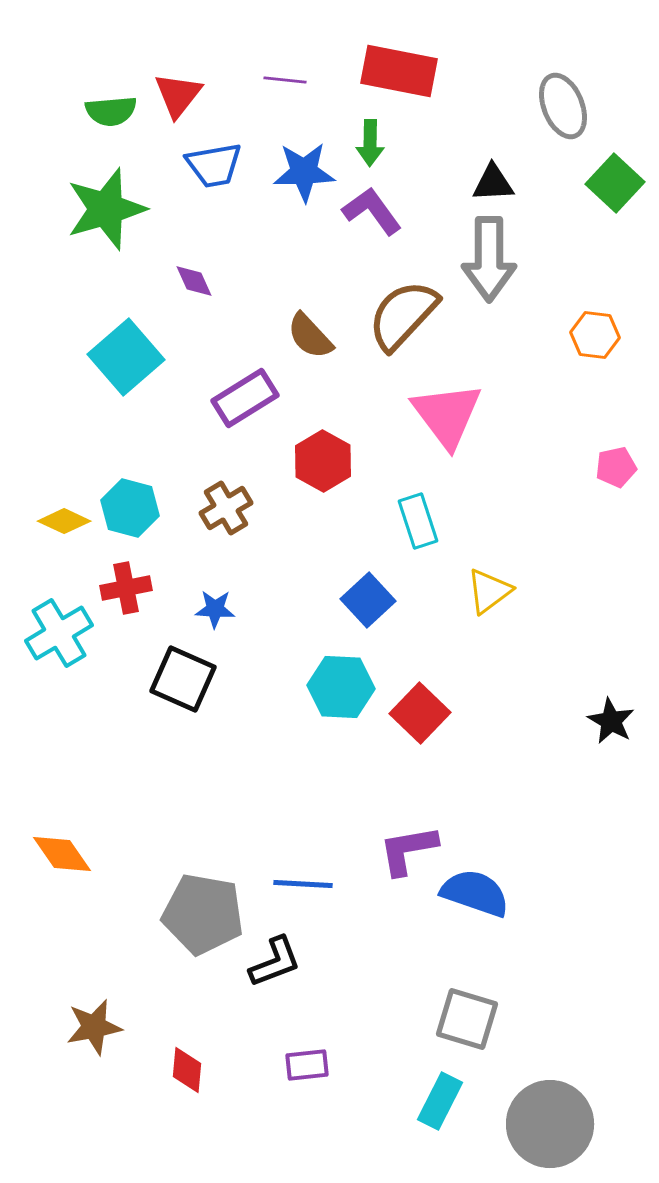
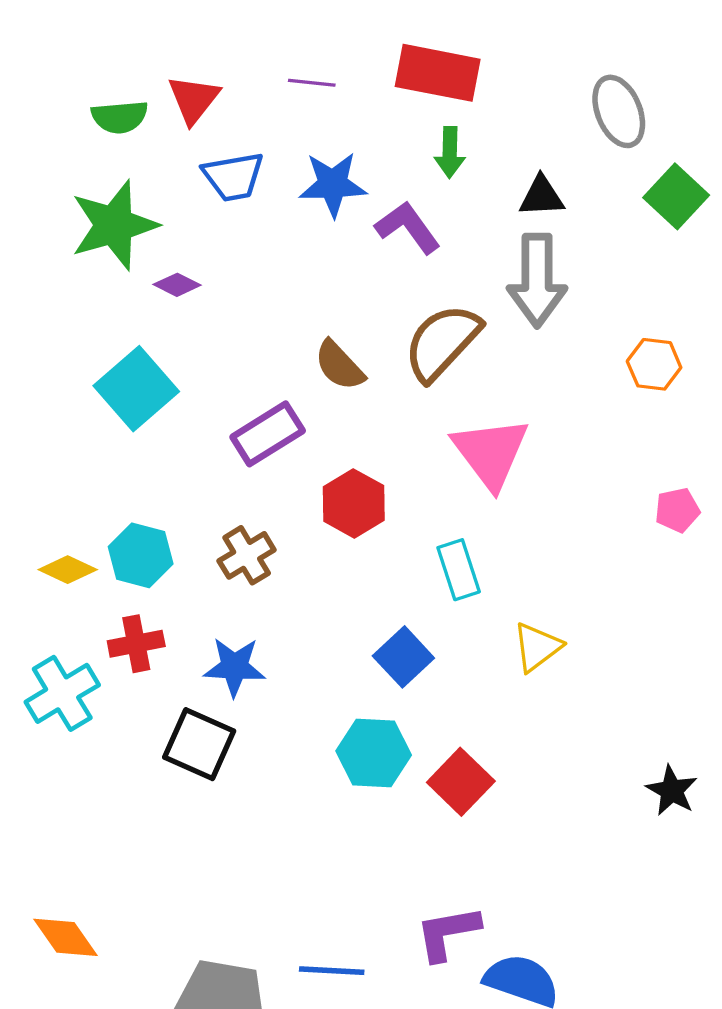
green arrow: (370, 143) -> (450, 152), moved
purple diamond: (194, 281) -> (177, 285), moved, turned -39
blue star: (215, 609) -> (234, 667), size x1.4

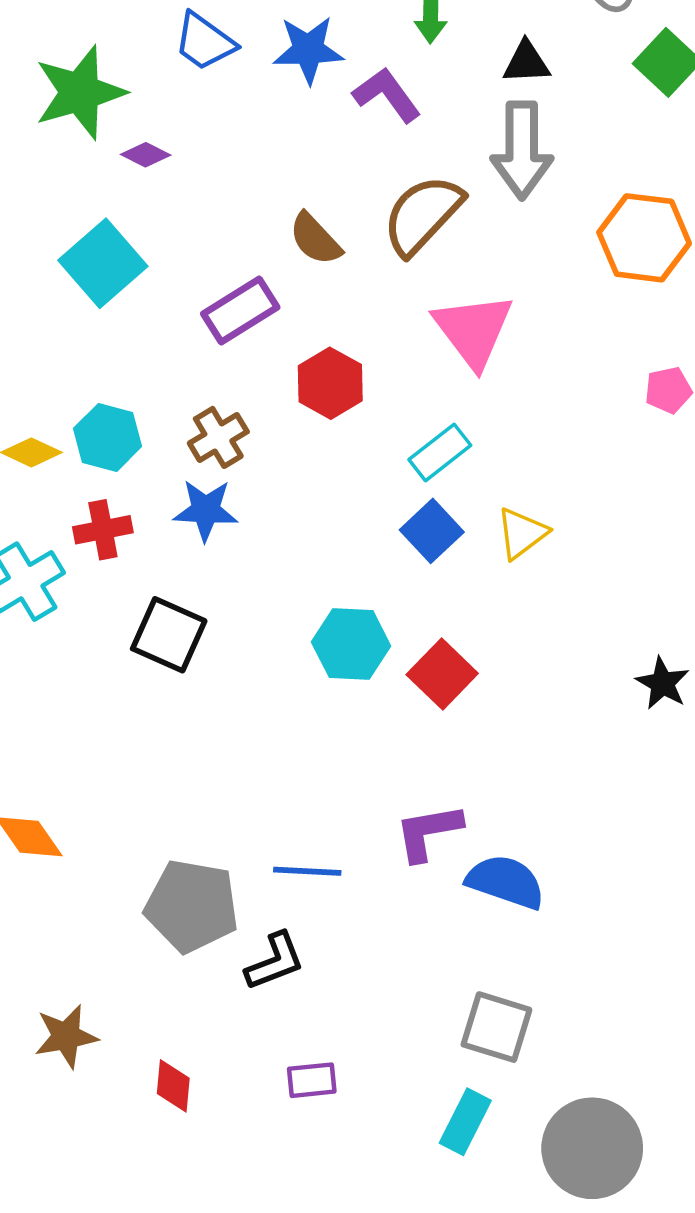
blue trapezoid: (233, 177) -> (204, 42), turned 46
orange hexagon: (654, 364) -> (644, 238), size x1.6
cyan rectangle: (459, 570) -> (440, 452), turned 70
blue square: (403, 657) -> (432, 531), moved
blue star: (234, 667) -> (206, 510), moved

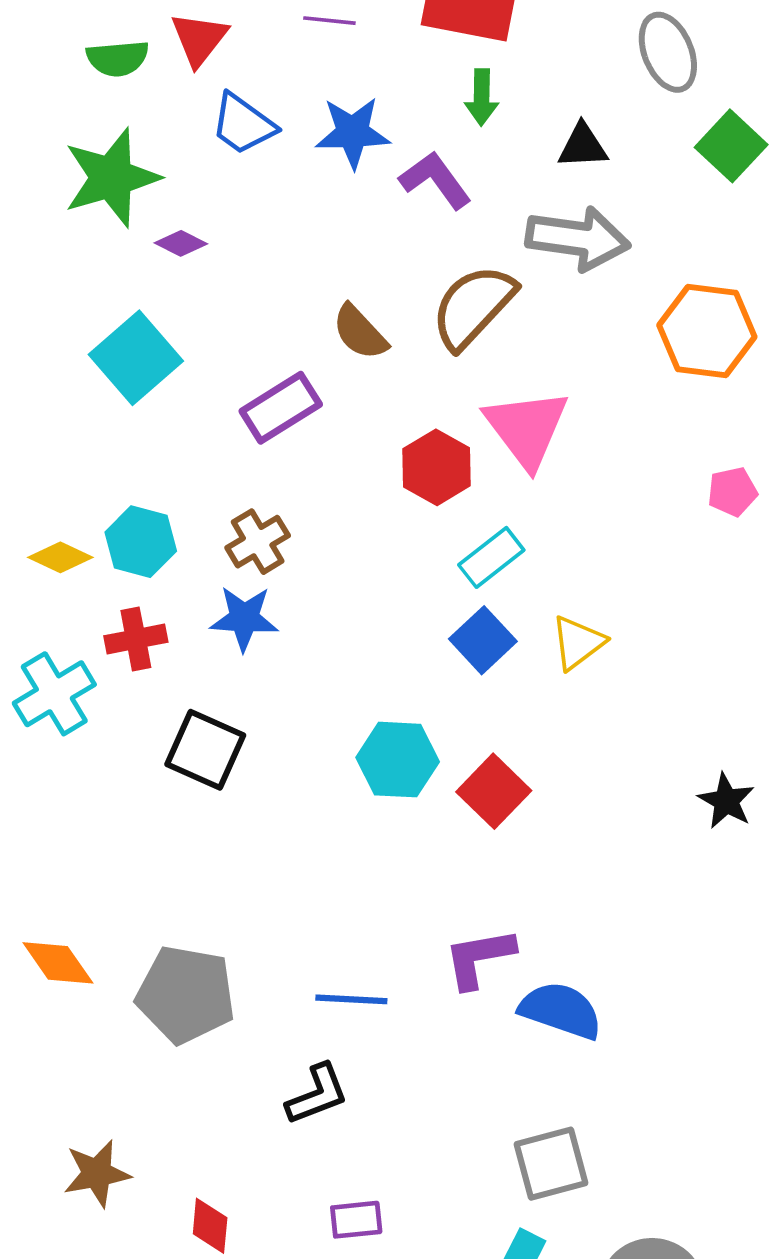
gray arrow: (522, 150) -> (578, 238), turned -82
red hexagon: (330, 383) -> (437, 467), moved
gray pentagon: (192, 906) -> (186, 994), moved
gray square: (496, 1027) -> (551, 1164), turned -32

